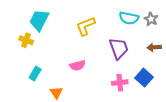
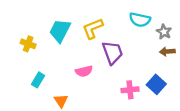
gray star: (151, 19) -> (164, 32), moved
cyan trapezoid: (39, 20) -> (60, 31), moved
purple trapezoid: (119, 48) -> (112, 53), moved

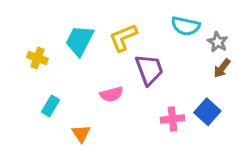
brown arrow: (167, 51) -> (222, 68), turned -48

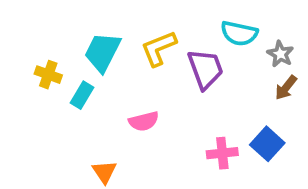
purple trapezoid: (149, 70) -> (205, 69), moved
cyan rectangle: (50, 106) -> (82, 95), moved

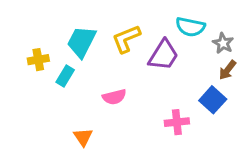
purple trapezoid: (205, 69) -> (163, 55), turned 52
yellow cross: (48, 75) -> (38, 60), turned -30
blue square: (267, 144) -> (213, 100), moved

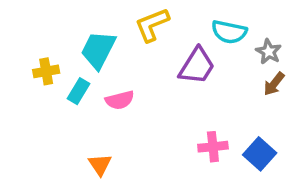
yellow L-shape: (126, 39) -> (152, 25), moved
pink semicircle: (114, 97) -> (120, 100), moved
blue square: (213, 100) -> (260, 154), moved

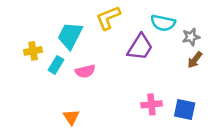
gray star: (269, 52) -> (191, 37), turned 30
blue square: (260, 154) -> (185, 109), turned -30

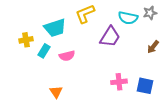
cyan trapezoid: (70, 36) -> (55, 28), turned -135
gray star: (191, 37) -> (150, 13), moved

